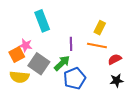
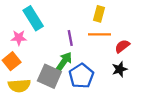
pink star: (26, 45) -> (19, 38), moved
gray square: (39, 64) -> (49, 76), moved
black star: (117, 81) -> (120, 69), moved

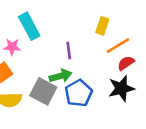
orange line: (100, 34) -> (118, 46), moved, turned -35
green arrow: (64, 61) -> (61, 76), turned 36
black star: (120, 69) -> (121, 88), size x1.5

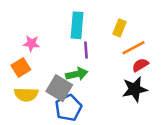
cyan rectangle: (29, 26) -> (77, 25), moved, turned 30
blue pentagon: (79, 93) -> (68, 108), moved

